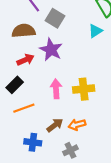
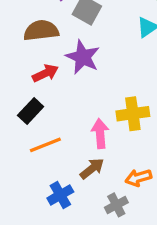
pink arrow: (56, 89) -> (100, 134), moved
orange arrow: (77, 125) -> (138, 178), moved
blue cross: (33, 142) -> (60, 195), turned -35

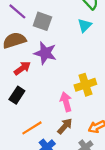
orange line: (45, 145) -> (32, 128), moved

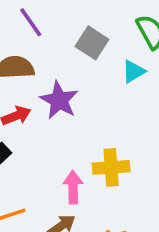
gray square: (42, 21) -> (92, 43), moved

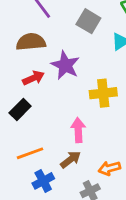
yellow cross: (111, 167) -> (103, 93), moved

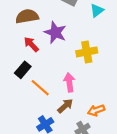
red arrow: (33, 78) -> (31, 44), turned -105
orange line: (30, 153) -> (40, 88), moved, turned 66

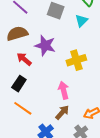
orange line: (40, 88) -> (23, 108), moved

